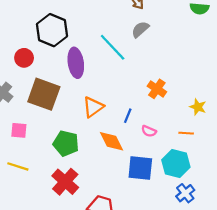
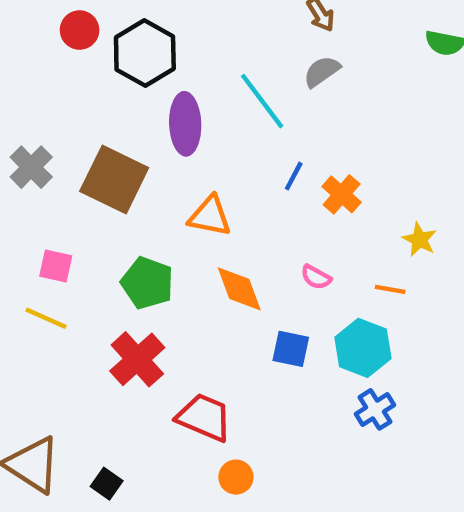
red circle: (24, 58) -> (80, 30), moved
orange triangle: (93, 107) -> (210, 216), turned 40
blue line: (128, 116) -> (294, 176), moved
pink square: (19, 130) -> (56, 266), moved
blue square: (140, 168) -> (291, 349), size x0.7

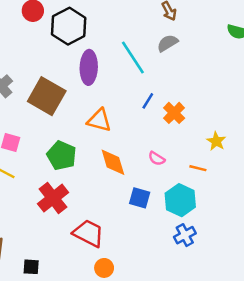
black square: (107, 484) -> (31, 267), turned -35

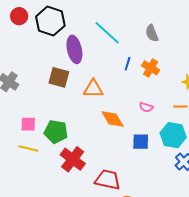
gray semicircle: (168, 43) -> (152, 33), moved, turned -66
brown square: (47, 96) -> (59, 77), moved, size x0.7
green pentagon: (62, 155) -> (56, 132), moved

